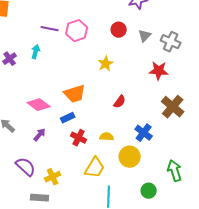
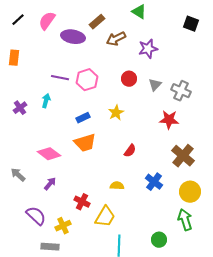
blue rectangle: (68, 118) -> (83, 118), moved
red cross: (79, 138) -> (82, 202), moved
yellow circle: (130, 157) -> (190, 192), moved

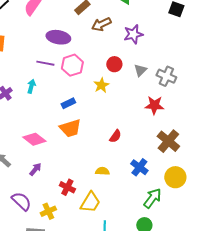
purple ellipse: (73, 37) -> (58, 37), moved
yellow star: (116, 113) -> (101, 85), moved
green arrow: (185, 220) -> (152, 198), moved, turned 55

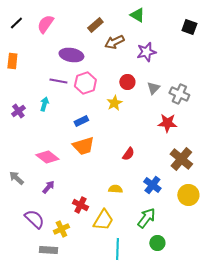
green arrow: (152, 198) -> (146, 218), moved

